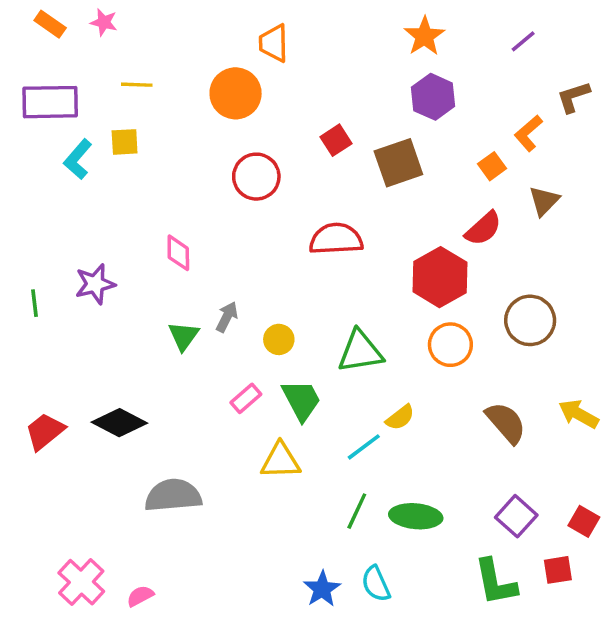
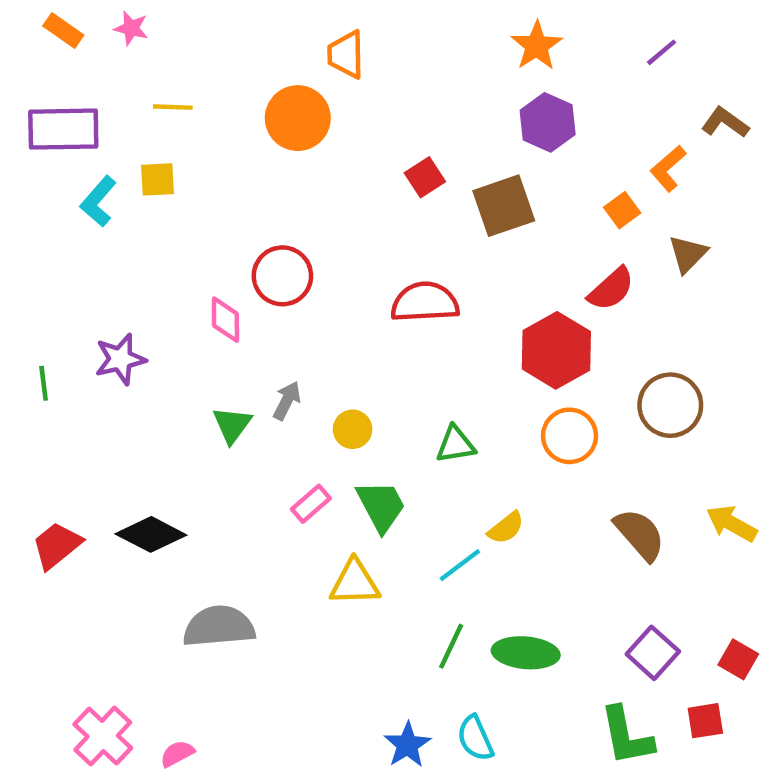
brown L-shape: (573, 97) -> (725, 122), turned 54
red circle: (256, 177) -> (282, 276), moved
green triangle: (360, 352) -> (456, 445), size x0.7

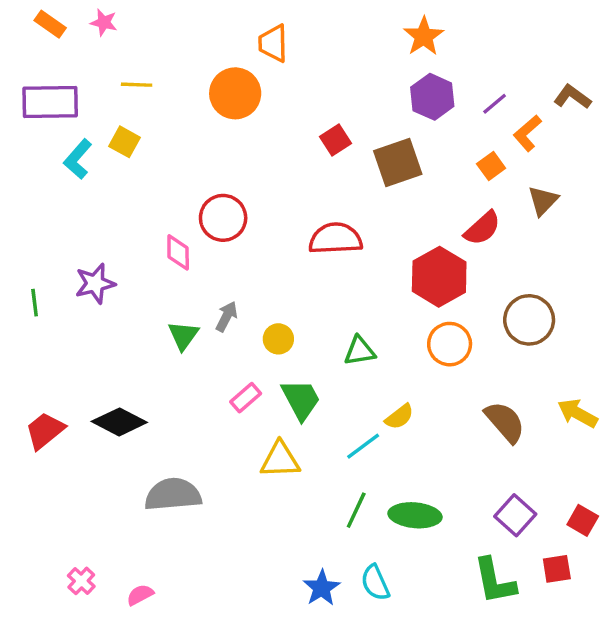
purple line: (662, 52) -> (495, 104), moved
yellow square: (158, 179) -> (125, 142), turned 32
pink cross: (103, 736) -> (81, 581), size x0.6

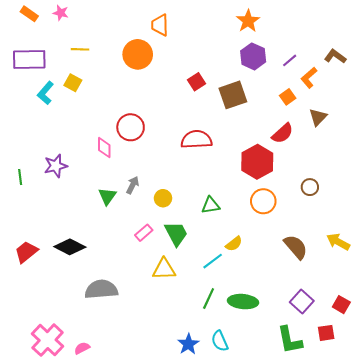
brown circle: (529, 320) -> (310, 187), size x0.6
pink cross: (81, 581) -> (48, 340), size x2.0

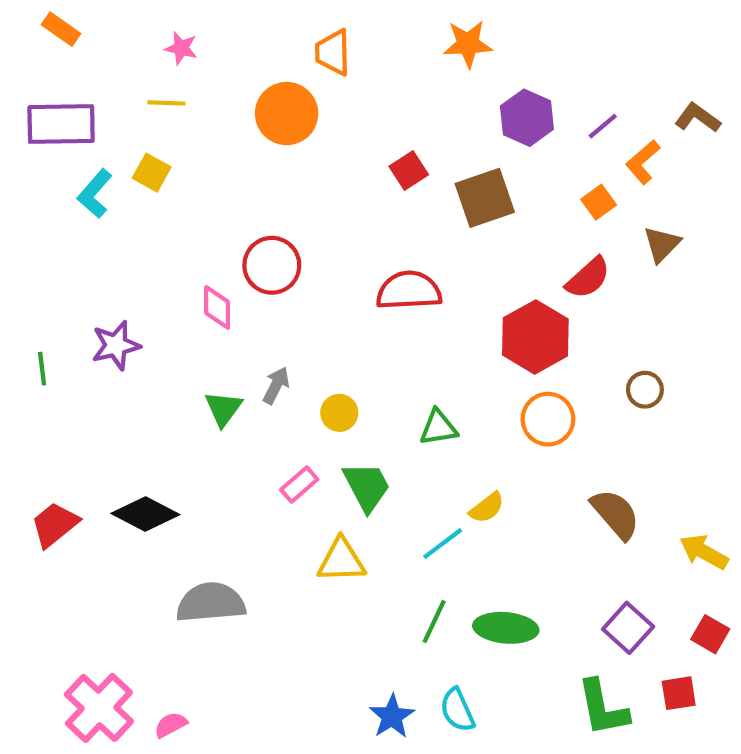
pink star: (61, 13) -> (181, 48), moved
orange star: (248, 21) -> (468, 44), moved, turned 30
yellow arrow: (338, 242) -> (704, 552), moved

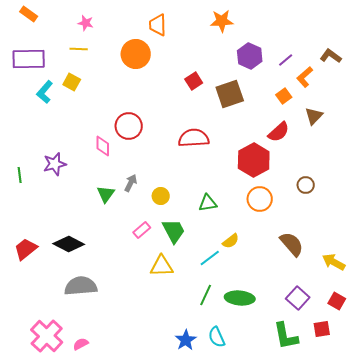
gray semicircle: (211, 603) -> (81, 286), moved

